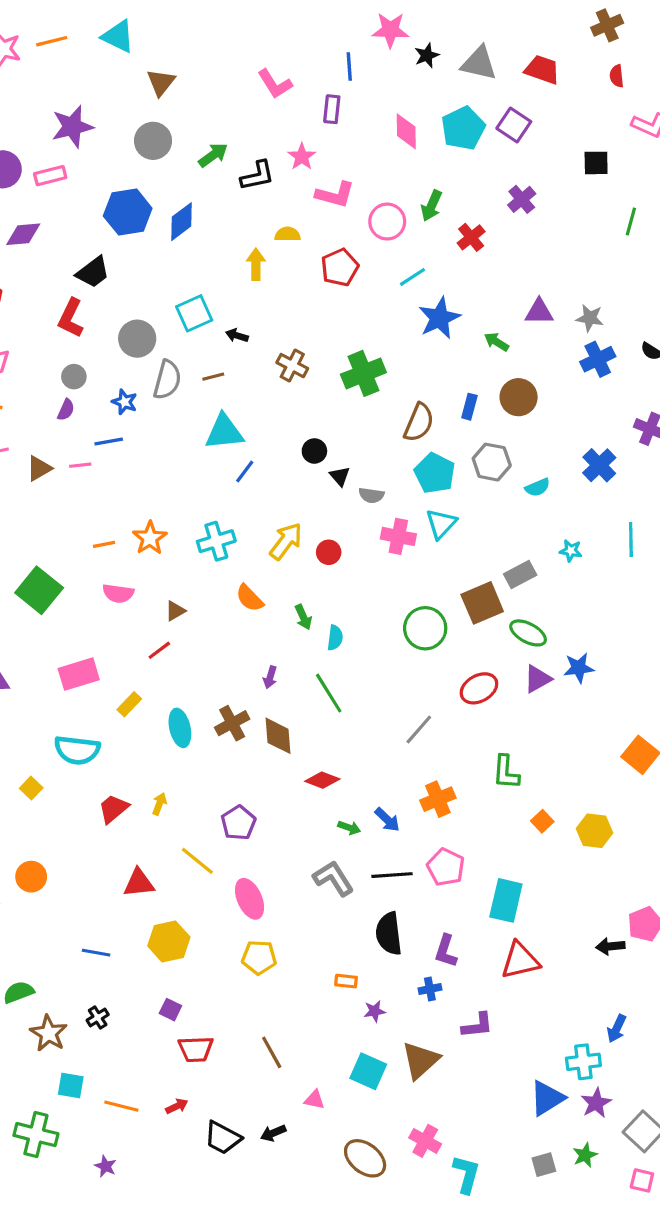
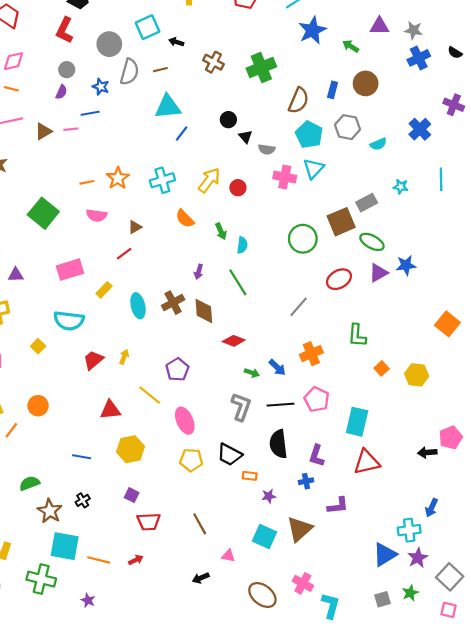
gray L-shape: (333, 878) -> (241, 407), turned 52
cyan square: (71, 1086) -> (65, 546), size x1.6
black trapezoid: (223, 1138) -> (229, 455), moved

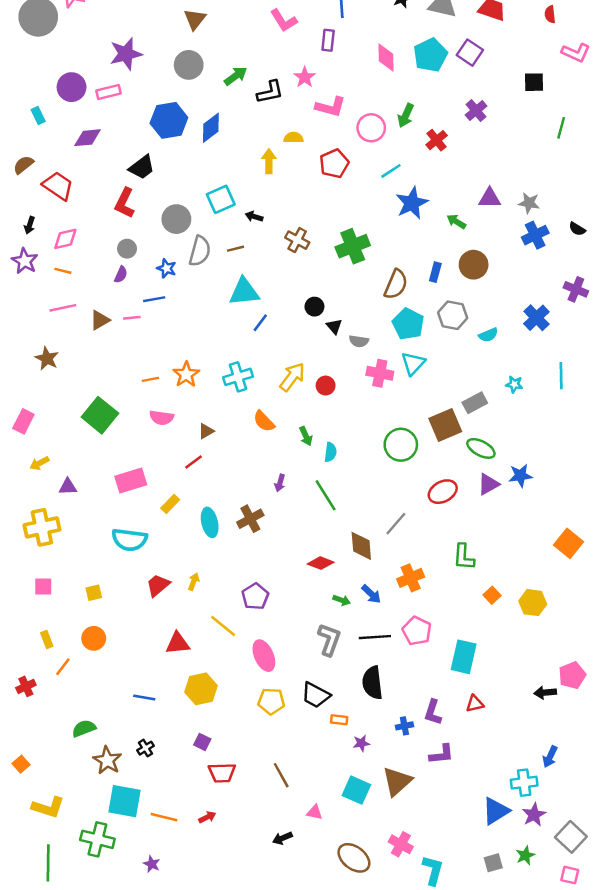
brown diamond: (204, 311) -> (361, 546), moved
yellow square: (38, 346) -> (94, 593), moved, turned 32
purple L-shape: (317, 456) -> (433, 712), moved
red triangle: (367, 462) -> (475, 704), size x0.6

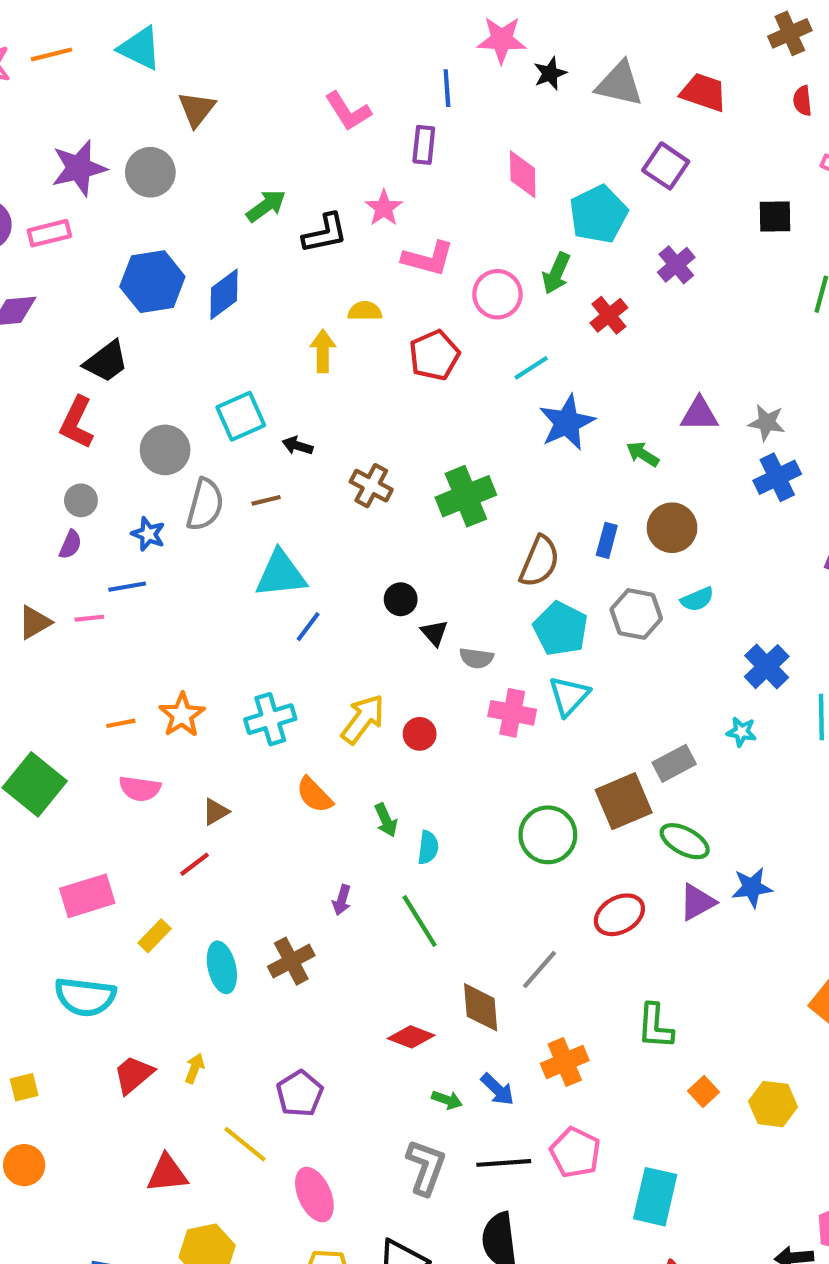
cyan pentagon: (430, 55) -> (598, 214), moved
gray circle: (189, 65) -> (150, 172), moved
blue cross: (536, 318) -> (767, 667), moved
cyan semicircle: (488, 335) -> (697, 599), moved

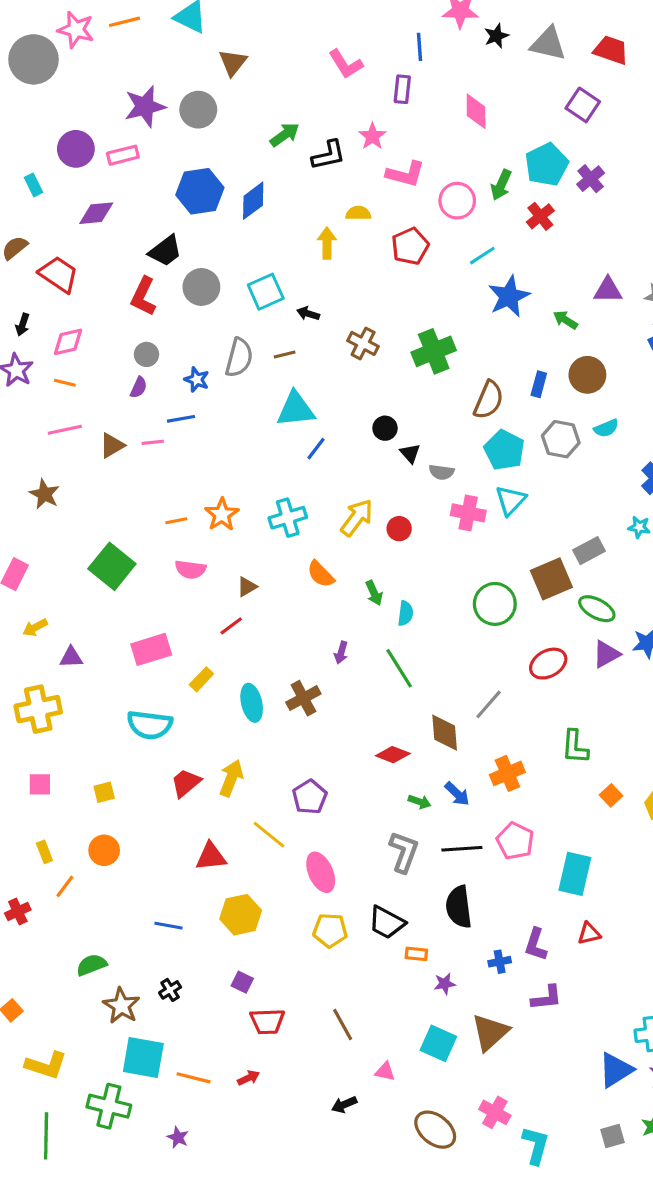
cyan pentagon: (598, 214) -> (547, 165), moved
gray circle: (165, 450) -> (201, 287), moved
yellow arrow: (195, 1068) -> (231, 778), size x1.6

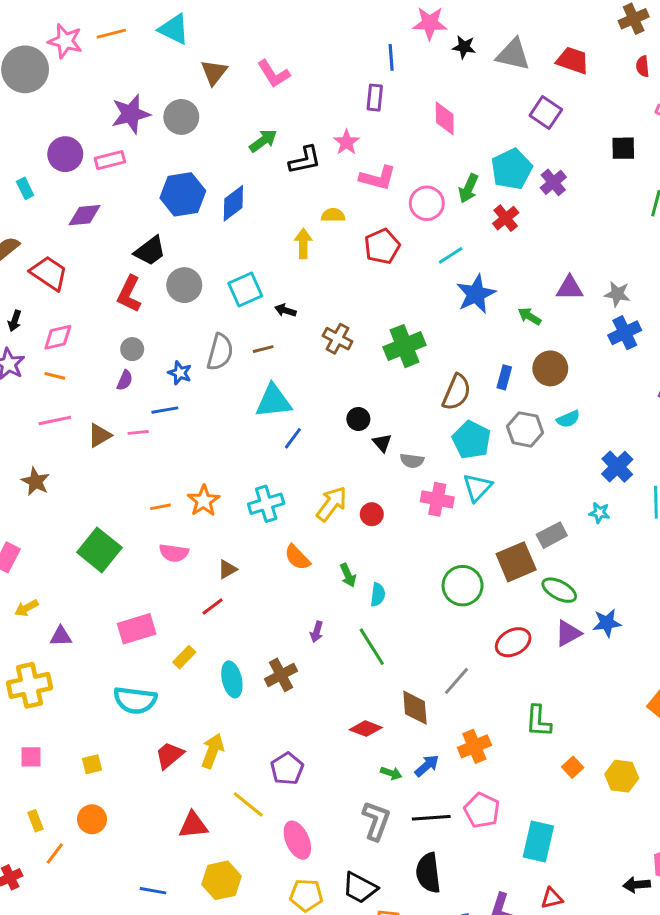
black star: (496, 36) -> (464, 47), turned 30
pink L-shape: (346, 64) -> (274, 74), moved
blue arrow: (457, 794) -> (427, 766), turned -85

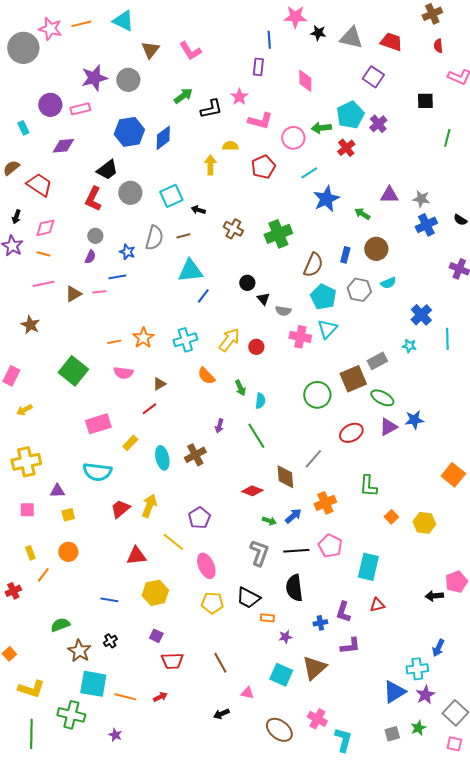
green arrow: (468, 188) -> (321, 128), turned 60
purple triangle: (61, 636) -> (57, 491), moved

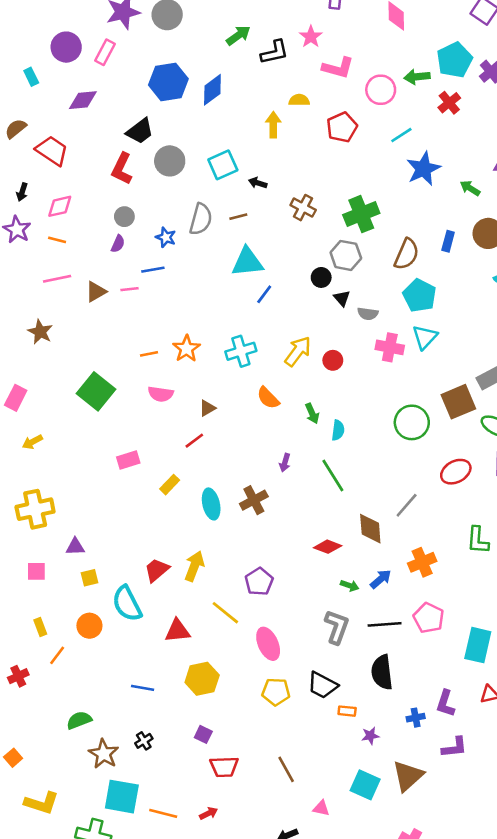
pink rectangle: (80, 109) -> (105, 52), turned -48
gray hexagon: (359, 290) -> (346, 255), moved
pink rectangle: (98, 424) -> (128, 460), size x0.7
cyan semicircle: (97, 472) -> (127, 604), moved, turned 56

